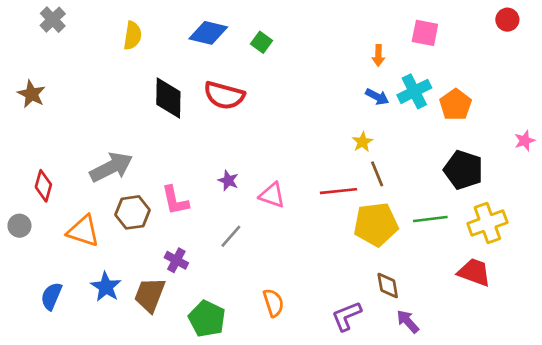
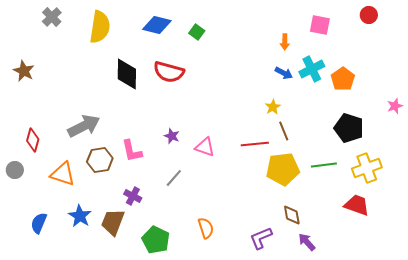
gray cross: (53, 20) -> (52, 17), moved
red circle: (507, 20) -> (369, 15), moved
yellow semicircle: (132, 36) -> (100, 27), size x1.5

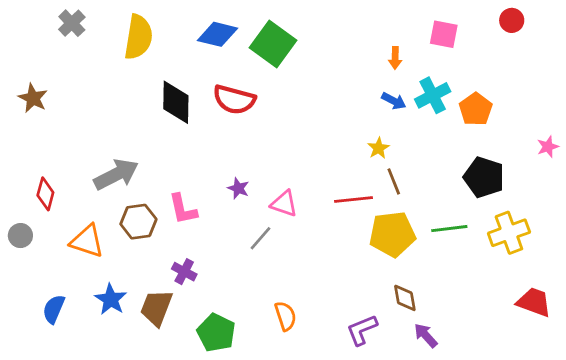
green square: (197, 32) -> (273, 44), size x2.0
gray line: (174, 178) -> (261, 238), moved
red trapezoid: (357, 205) -> (534, 302), moved

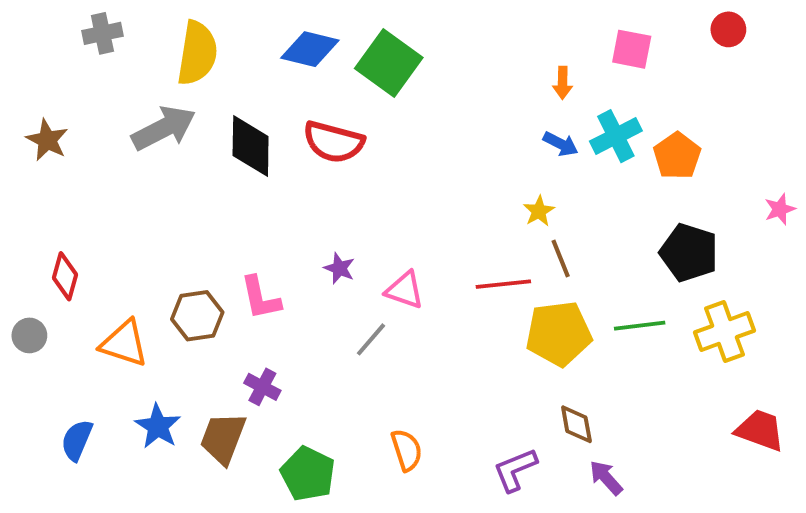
gray cross: (72, 23) -> (102, 33), turned 32
gray arrow: (116, 174) -> (164, 128), moved

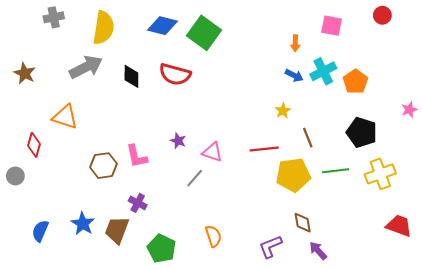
black diamond: (251, 146) -> (131, 76), size x0.7
brown line: (561, 258) -> (308, 138), moved
orange triangle: (124, 343) -> (65, 117), moved

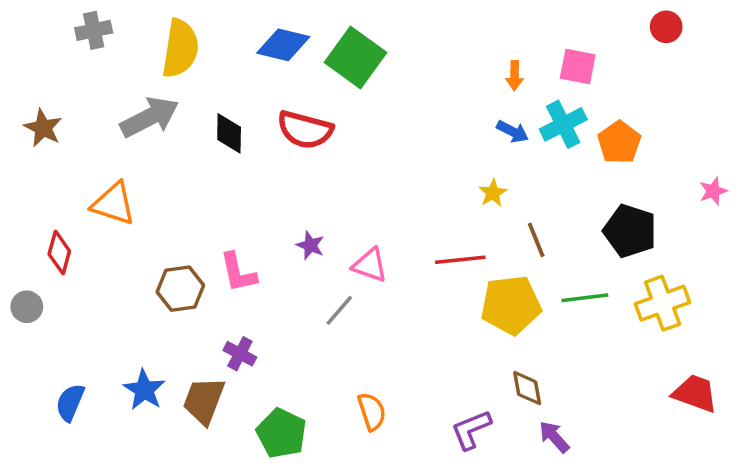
pink square: (332, 26) -> (578, 67), moved

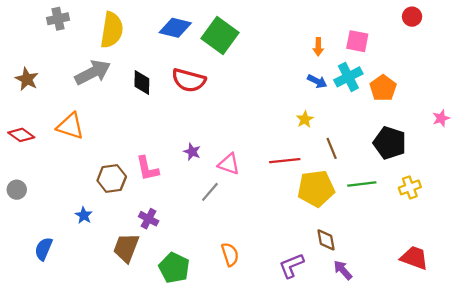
red diamond: (59, 253) -> (21, 135), moved, turned -70
yellow cross: (663, 303) -> (410, 187), size x0.7
blue star: (144, 390) -> (84, 215), moved, size x0.7
red trapezoid: (695, 393) -> (414, 258), moved

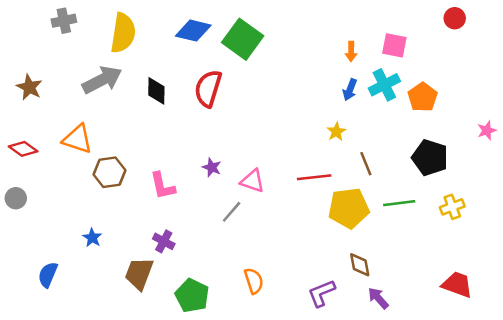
red semicircle: (189, 80) -> (208, 88), turned 92
blue arrow: (317, 81) -> (350, 90), turned 84
brown hexagon: (112, 178) -> (109, 172), moved
gray circle: (17, 190) -> (16, 198), moved

